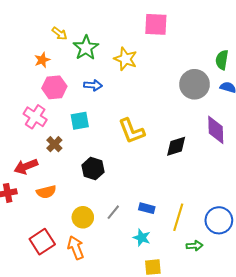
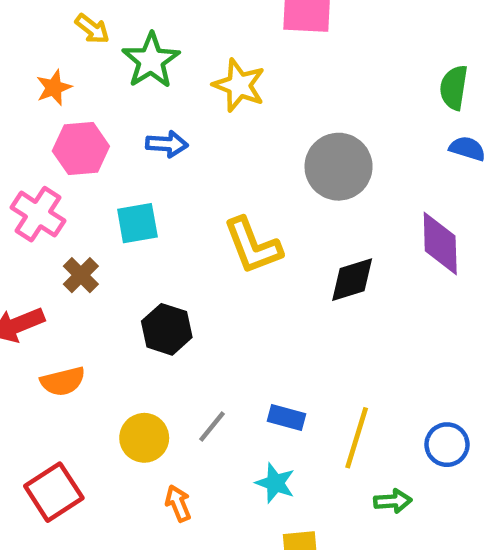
gray circle: (195, 84) -> (339, 167), moved
blue circle: (219, 220) -> (447, 445), size x0.7
orange arrow: (76, 248) -> (178, 503), moved, size x0.7

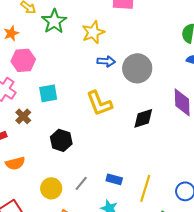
yellow star: (239, 85) -> (93, 32), turned 30
blue arrow: (167, 144) -> (106, 61), moved

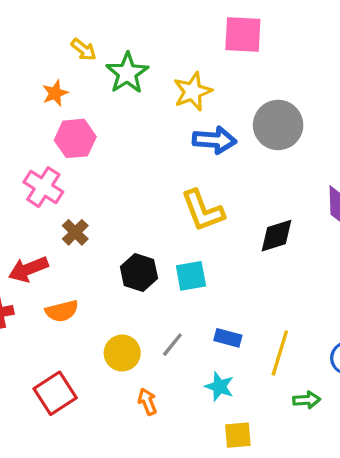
blue arrow: (106, 61) -> (214, 140), size x1.4
gray circle: (137, 68) -> (278, 125), moved
cyan square: (48, 93) -> (191, 276), moved

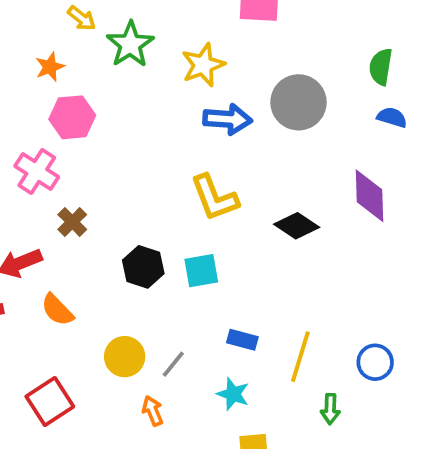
black diamond: (276, 236) -> (297, 226), turned 51
orange semicircle: (62, 311) -> (57, 310), turned 60
gray line: (172, 345) -> (173, 364), moved
green arrow: (307, 400) -> (330, 409), turned 96

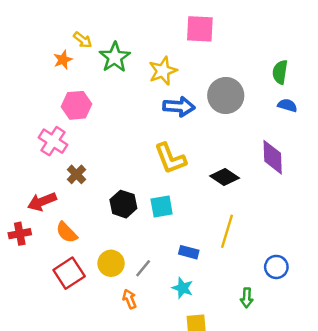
orange star: (50, 67) -> (63, 60), moved
yellow line: (300, 357) -> (227, 231), moved
red square: (50, 401) -> (69, 273), moved

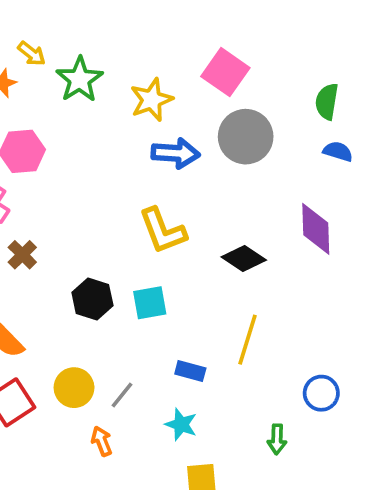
pink square: (200, 29) -> (225, 72), moved, turned 32

